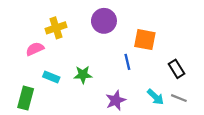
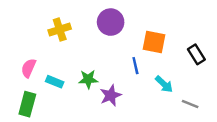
pink semicircle: (35, 49) -> (29, 68), moved, turned -42
black rectangle: (177, 69) -> (196, 54), moved
cyan arrow: (155, 97) -> (164, 84), moved
purple star: (116, 100) -> (111, 95), moved

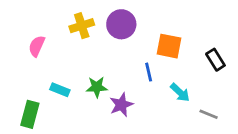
yellow cross: (60, 30) -> (82, 26), moved
pink semicircle: (29, 68) -> (37, 46), moved

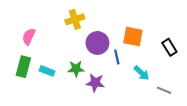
purple circle: (121, 24) -> (97, 43), moved
yellow cross: (82, 26) -> (75, 19), moved
purple star: (121, 105) -> (95, 83), turned 30
green rectangle: (30, 114) -> (23, 67), moved

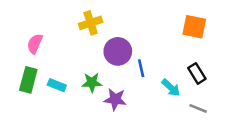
orange square: (133, 37) -> (194, 27), moved
black rectangle: (169, 47) -> (197, 73), moved

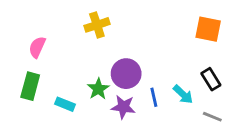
purple circle: (118, 51) -> (126, 74), moved
blue line: (141, 68) -> (154, 97), moved
green star: (92, 83) -> (98, 89), turned -30
cyan rectangle: (57, 85) -> (65, 104), moved

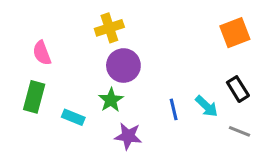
orange square: (208, 29) -> (235, 33), turned -32
pink semicircle: (37, 47) -> (42, 53), turned -45
purple circle: (126, 74) -> (123, 66), moved
purple star: (123, 107) -> (128, 136), moved

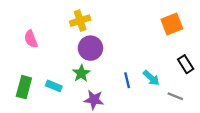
black rectangle: (238, 89) -> (186, 64), moved
green rectangle: (34, 97) -> (24, 87), moved

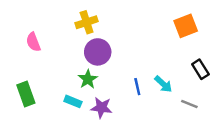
cyan rectangle: (54, 86) -> (73, 101), moved
green rectangle: (24, 87) -> (26, 94), turned -35

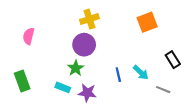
yellow cross: (87, 22) -> (89, 19), moved
orange square: (186, 26) -> (147, 22), moved
pink semicircle: (33, 42) -> (29, 36), turned 35

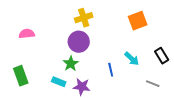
pink semicircle: (29, 36) -> (27, 34), turned 70
cyan arrow: (141, 72) -> (132, 59), moved

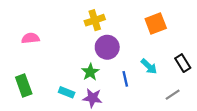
purple circle: (79, 42) -> (107, 47), moved
green star: (71, 64) -> (90, 72), moved
gray line: (153, 84) -> (173, 95), turned -56

